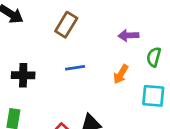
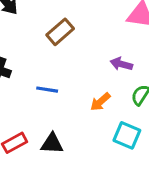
blue line: (75, 68) -> (47, 90), moved

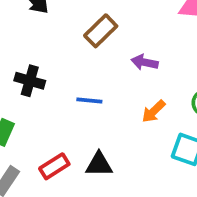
purple arrow: (121, 64) -> (145, 62), moved

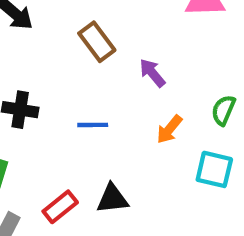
brown rectangle: (101, 31) -> (97, 42), turned -76
purple arrow: (145, 62) -> (152, 73), turned 45

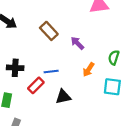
black triangle: (112, 199) -> (63, 97), moved
red rectangle: (60, 207) -> (36, 85), moved

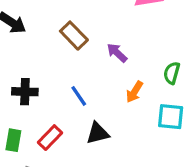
blue line: (51, 71) -> (79, 96), turned 64
red rectangle: (36, 85) -> (50, 138), moved

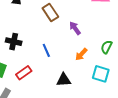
black triangle: (98, 133) -> (64, 80), moved

